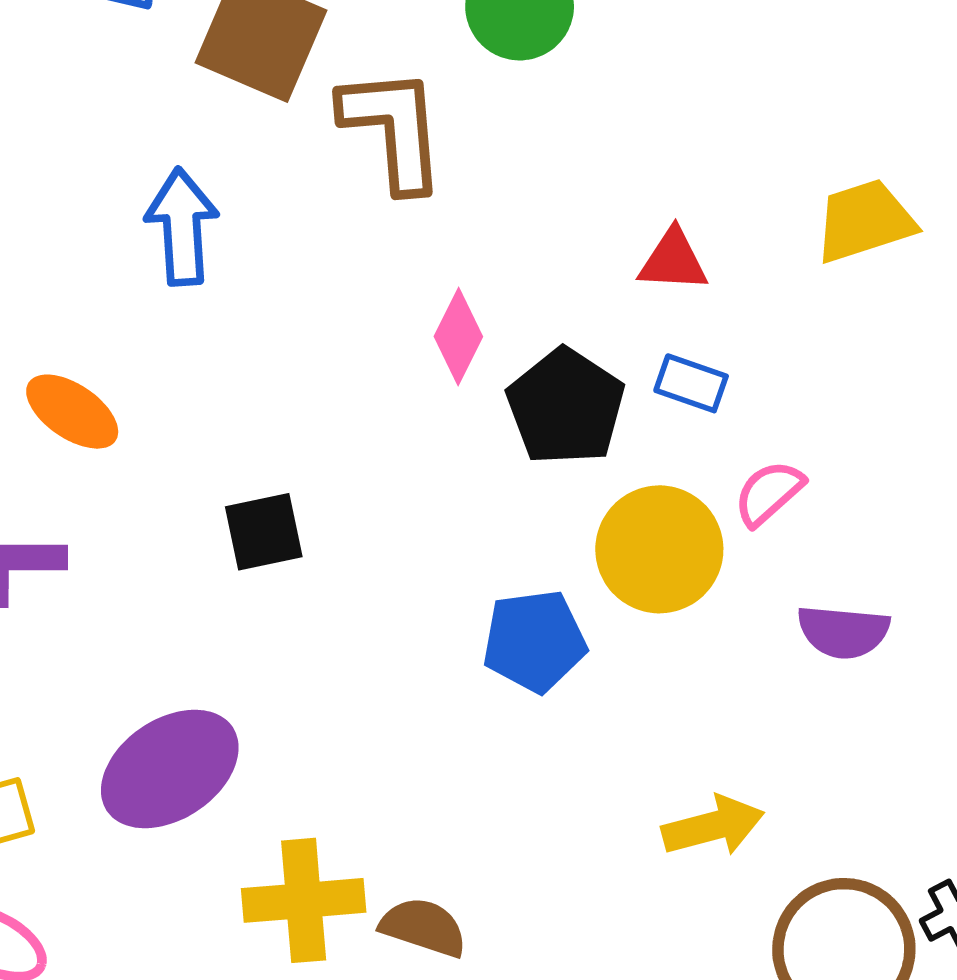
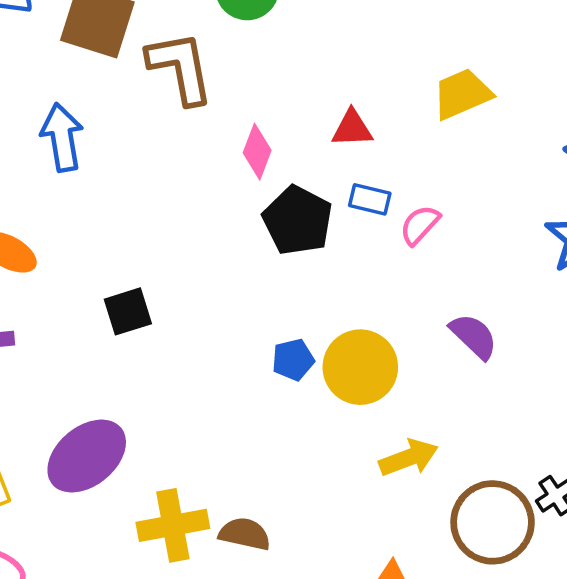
pink diamond: (458, 337) -> (257, 152), moved
pink semicircle: (769, 493) -> (420, 225), moved
yellow circle: (659, 549) -> (360, 367), moved
purple semicircle: (843, 632) -> (474, 336), turned -136
blue pentagon: (534, 641) -> (293, 360), size x0.7

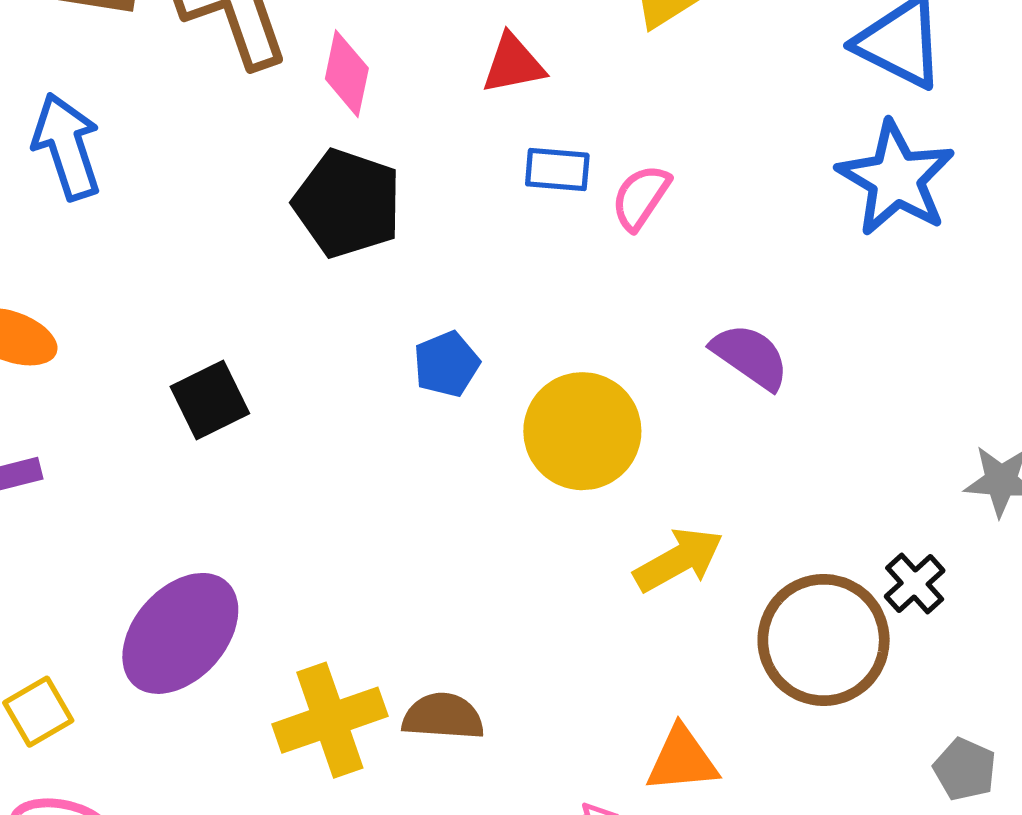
pink diamond: (257, 152) -> (347, 74), moved
black pentagon: (298, 220) -> (347, 203), moved
blue pentagon: (293, 360) -> (446, 364), moved

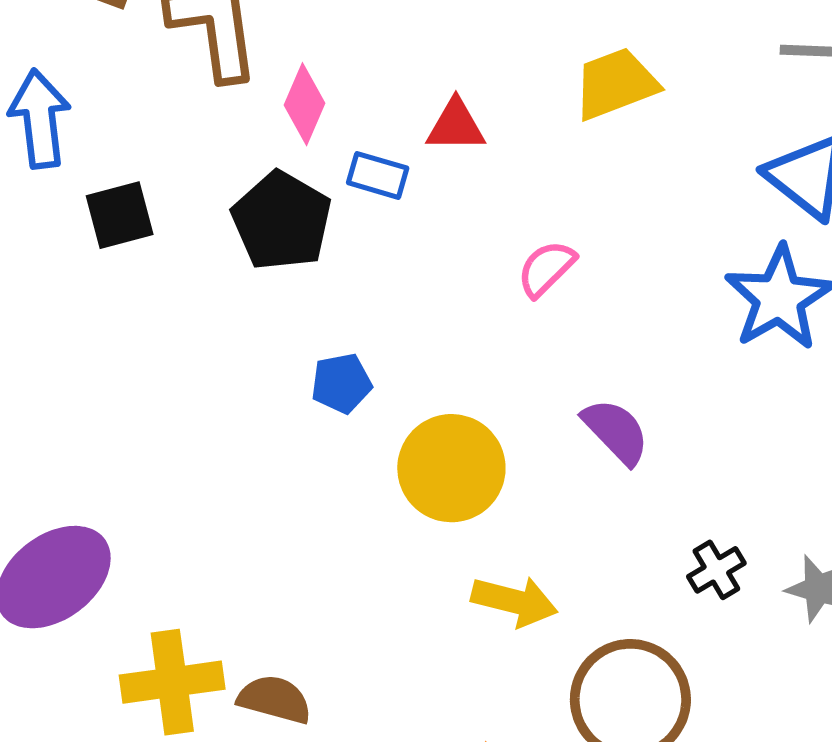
blue rectangle: (557, 170) -> (378, 175), moved
black square: (210, 400) -> (120, 215), moved
yellow arrow: (679, 560) -> (515, 601), turned 32
black cross: (915, 584) -> (716, 570), moved

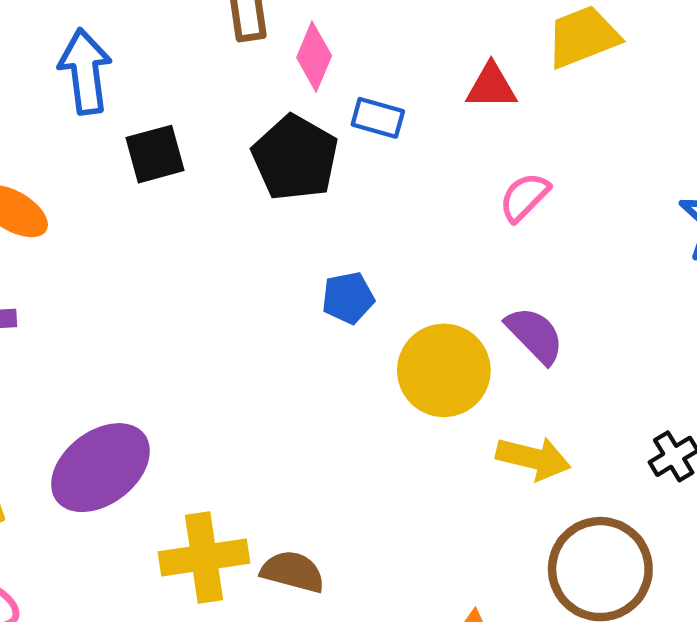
red triangle: (456, 126) -> (491, 86), moved
purple semicircle: (616, 431) -> (535, 335), moved
yellow arrow: (515, 601) -> (533, 458), moved

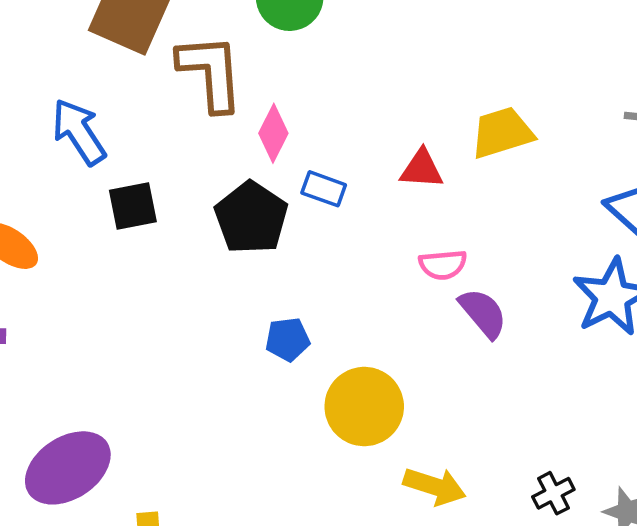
blue arrow: (85, 71) -> (79, 132), turned -30
pink semicircle: (524, 197) -> (443, 265), turned -144
purple semicircle: (535, 335) -> (483, 313), moved

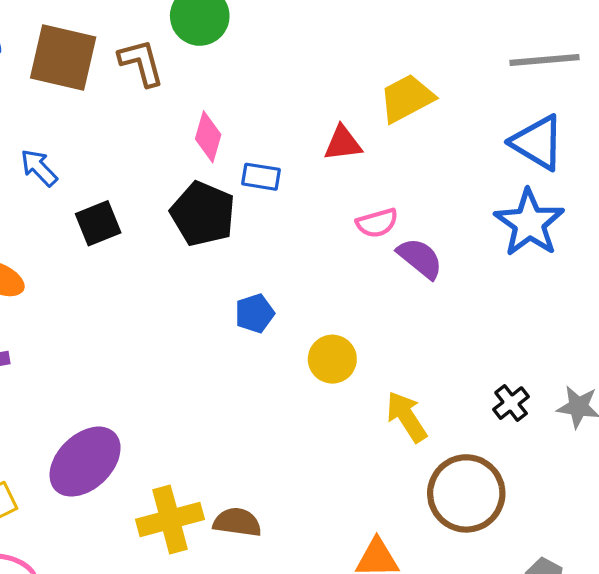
brown L-shape: (211, 73) -> (141, 63), moved, size x0.7
blue arrow: (79, 132) -> (39, 168), size x0.7
yellow circle: (364, 407) -> (332, 359), size x0.7
yellow arrow: (435, 486) -> (407, 417), turned -130

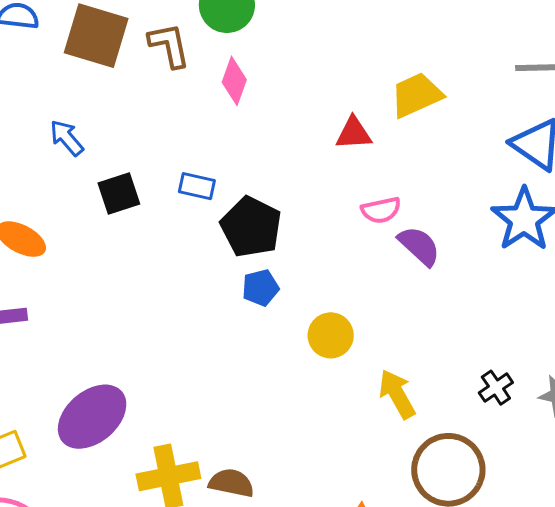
pink diamond: (208, 137) -> (234, 81), moved
blue rectangle: (261, 177) -> (197, 186), moved
black pentagon: (203, 214) -> (251, 227), moved

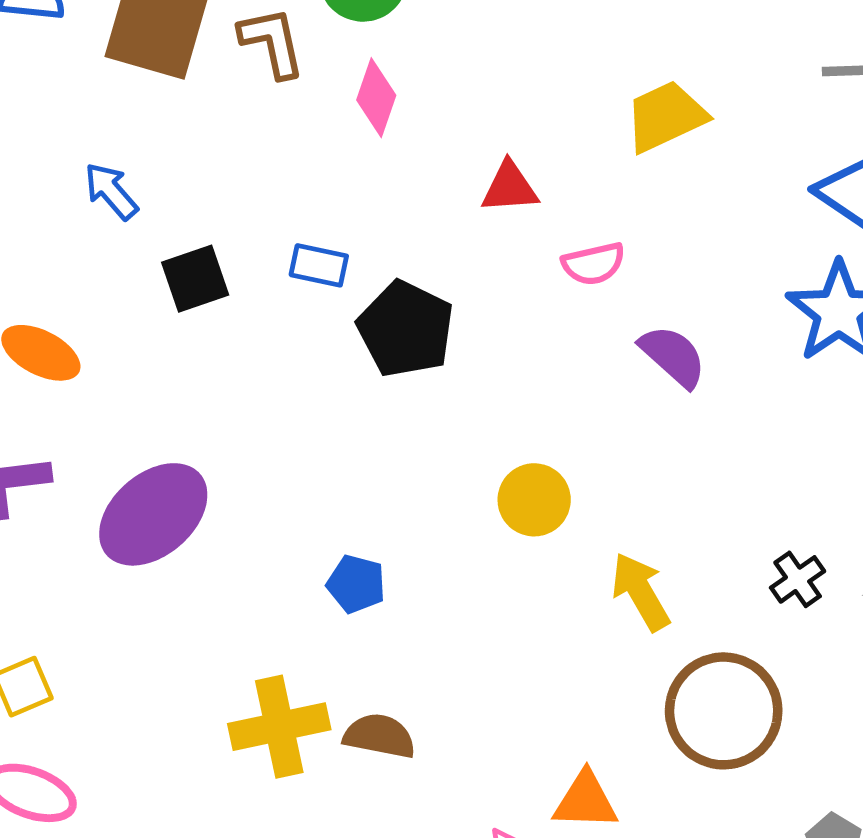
red triangle: (354, 133) -> (510, 187), moved
pink semicircle: (381, 210) -> (594, 264), moved
blue pentagon: (260, 288) -> (356, 584), moved, turned 30
purple ellipse: (92, 417) -> (153, 514), moved

